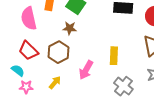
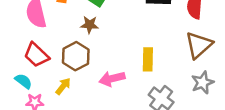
pink arrow: (86, 70) -> (112, 79), turned 48
yellow arrow: (55, 83) -> (63, 86), moved

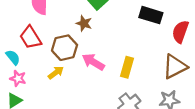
pink arrow: (112, 79) -> (93, 62), moved, turned 30
yellow arrow: (63, 86) -> (56, 73), moved

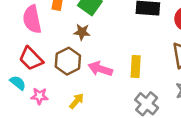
yellow arrow: (56, 73) -> (77, 101), moved
pink star: (18, 78) -> (39, 96), moved

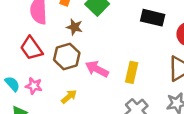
brown star: (82, 32) -> (74, 27), moved
cyan semicircle: (18, 83) -> (12, 84), moved

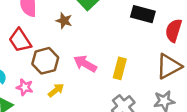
brown hexagon: (67, 56) -> (45, 61), moved
pink star: (34, 86) -> (25, 87), moved

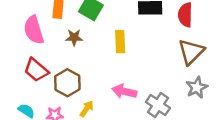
pink arrow: (85, 64) -> (124, 91), moved
yellow rectangle: (120, 68) -> (120, 42), moved

